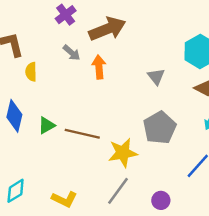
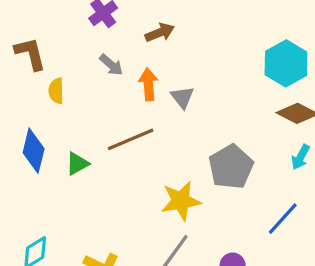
brown arrow: (107, 29) -> (160, 33), size x0.6
gray triangle: (156, 77) -> (182, 97), moved
brown line: (82, 134) -> (131, 139), moved, turned -36

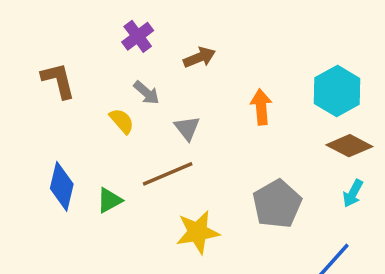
orange arrow: (148, 84) -> (261, 107), moved
yellow semicircle: (56, 91) -> (122, 121), moved, turned 140
gray triangle: (182, 97) -> (187, 128), moved
yellow star: (181, 201) -> (198, 232), moved

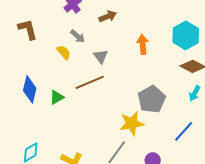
yellow star: (198, 232) -> (132, 123), moved

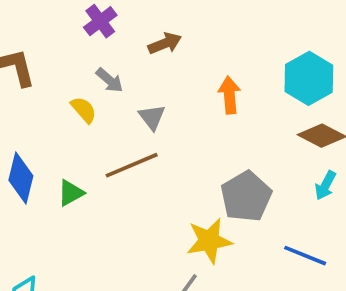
blue line: (184, 131) -> (305, 256), turned 70

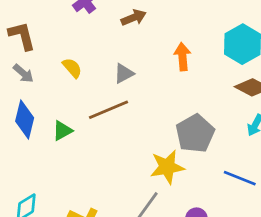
gray arrow: (109, 80) -> (23, 73), moved
gray triangle: (152, 117) -> (124, 73), turned 40

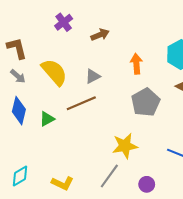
yellow semicircle: (72, 68) -> (54, 72), size x1.8
gray pentagon: (195, 133) -> (146, 102), moved

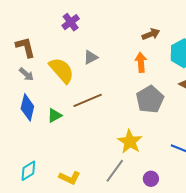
brown arrow: (100, 35) -> (151, 34), moved
gray triangle: (93, 76) -> (91, 57), moved
yellow star: (125, 146) -> (130, 142), turned -30

